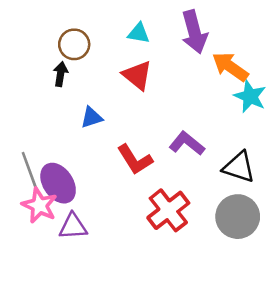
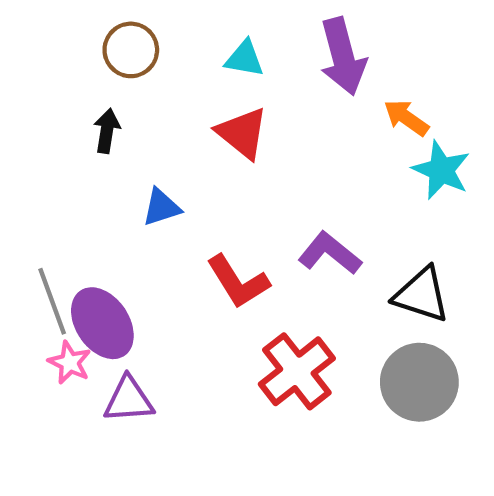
brown circle: (74, 44) -> (131, 50), moved
orange arrow: (230, 67) -> (406, 118), size x0.7
pink star: (39, 205) -> (70, 363), size x0.7

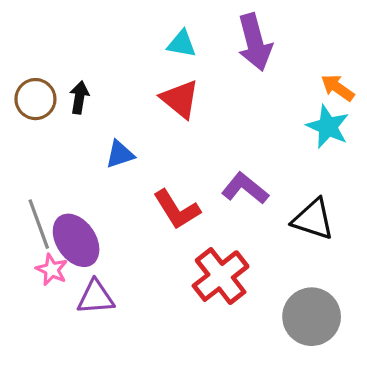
brown circle: (131, 50) -> (35, 99), moved
orange arrow: (406, 118) -> (338, 88), moved
gray circle: (419, 382) -> (312, 317), moved

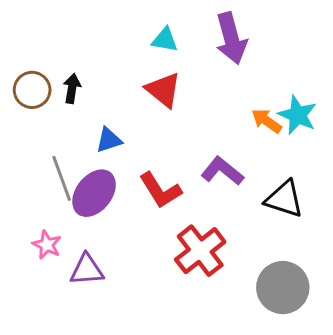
orange arrow: (338, 88) -> (267, 121), moved
gray line: (39, 224) -> (62, 178), moved
purple ellipse: (76, 240) -> (94, 193), moved, turned 72

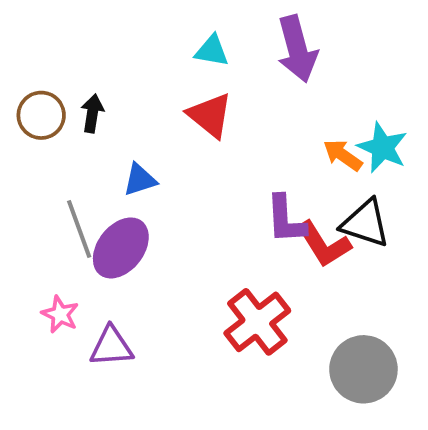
purple L-shape: (222, 171) -> (286, 220), turned -132
red L-shape: (160, 190) -> (324, 244), moved
black triangle: (284, 199) -> (365, 223), moved

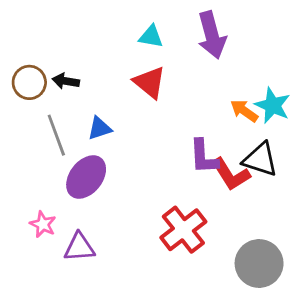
black arrow: (92, 113) -> (66, 81), turned -90
gray line: (79, 229) -> (56, 135), moved

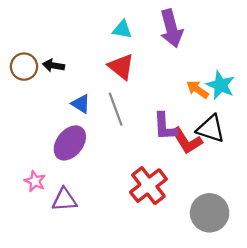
blue triangle: (100, 128) -> (81, 104), turned 50
gray line: (56, 135) -> (116, 109), moved

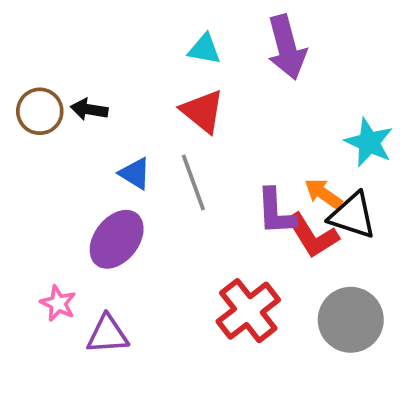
orange arrow: (198, 89) -> (323, 194), moved
gray circle: (210, 213) -> (351, 320), moved

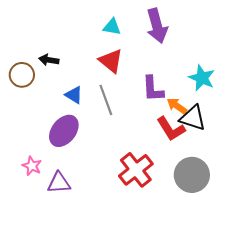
brown circle: (40, 111) -> (22, 75), moved
purple L-shape: (276, 212) -> (153, 89), moved

